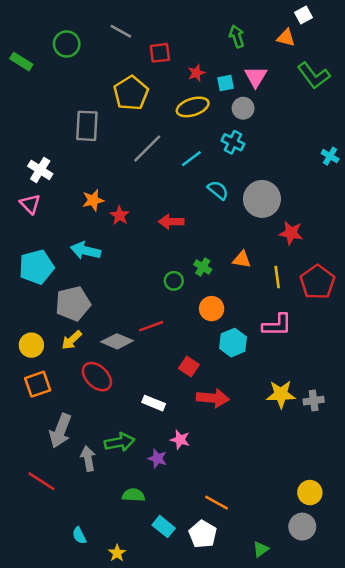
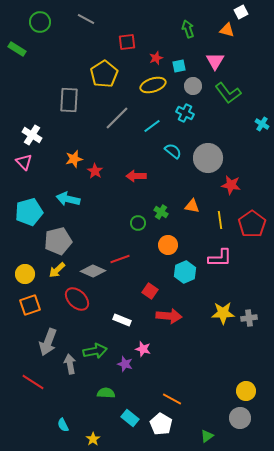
gray line: (121, 31) -> (86, 19), moved
green circle: (67, 44) -> (40, 22), moved
green L-shape: (314, 75) -> (228, 93), moved
pink triangle: (256, 77) -> (215, 61), moved

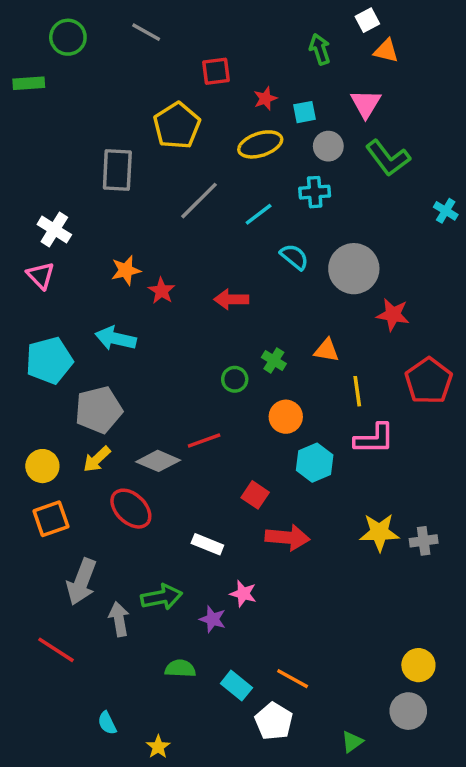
white square: (241, 12) -> (367, 20), moved
green rectangle: (17, 49) -> (29, 83), turned -36
cyan cross: (185, 113) -> (315, 192), turned -30
yellow line: (220, 220) -> (357, 391), moved
cyan rectangle: (130, 418) -> (236, 686), moved

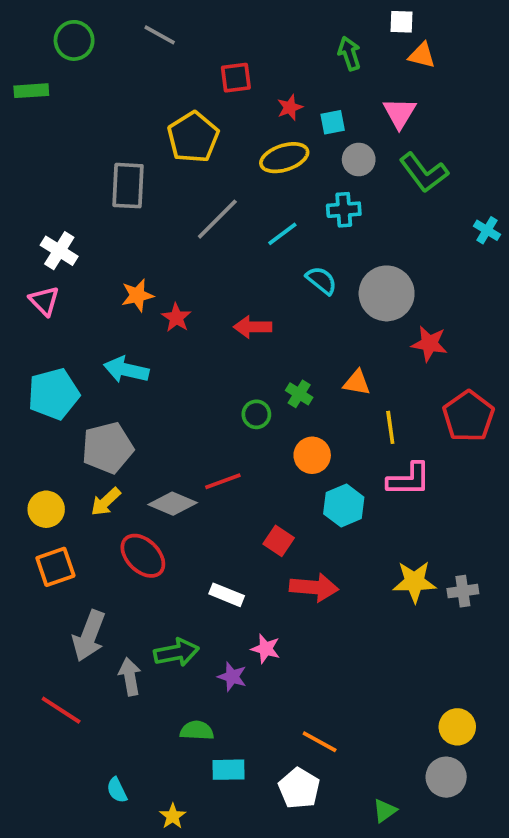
white square: (367, 20) -> (401, 22), turned 30
cyan rectangle: (236, 686) -> (228, 770), moved, turned -40

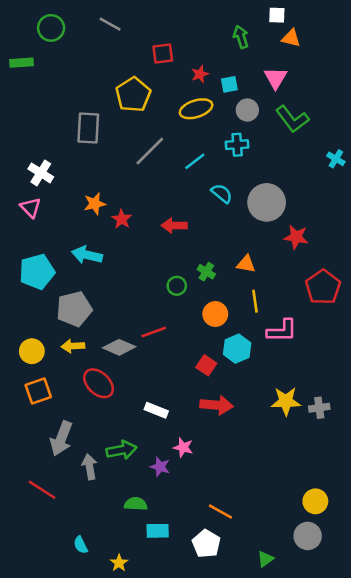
yellow line: (390, 427) -> (255, 301), moved
yellow arrow: (106, 502) -> (73, 346), turned 40
red square: (279, 541) -> (206, 365), moved

